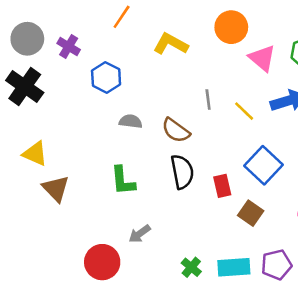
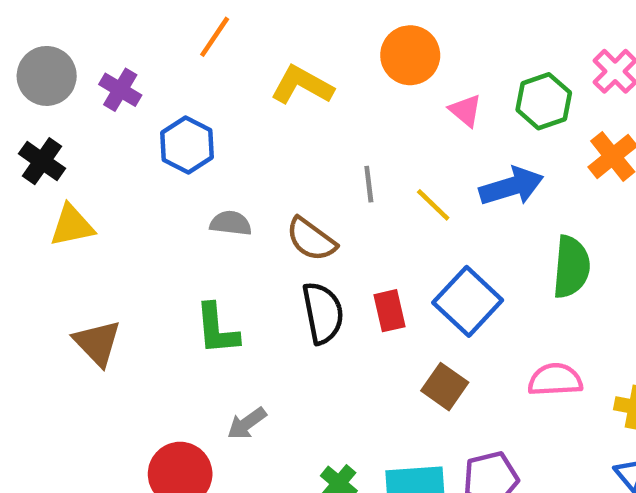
pink triangle: (262, 58) -> (465, 110), size x0.7
black cross: (25, 87) -> (42, 161), size x0.7
yellow triangle: (35, 154) -> (72, 226), moved, turned -36
red rectangle: (222, 186) -> (389, 311), moved

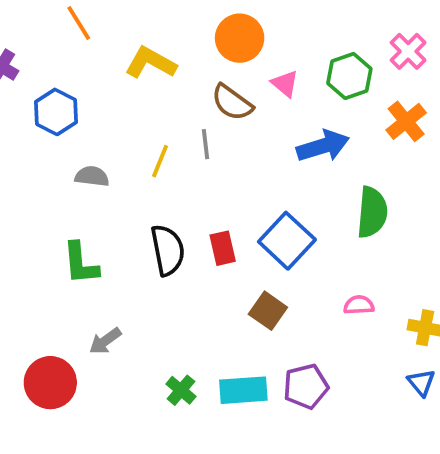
orange line: (215, 37) -> (79, 23), turned -66
yellow line: (433, 205) -> (160, 161), moved, turned 68
brown semicircle: (311, 239) -> (232, 102), moved
pink semicircle: (555, 380) -> (359, 305), size x0.7

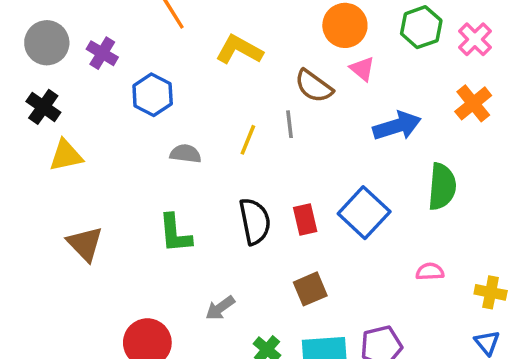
orange circle: (240, 38) -> (345, 25), moved
green hexagon: (349, 76) -> (421, 27), moved
brown square: (268, 311) -> (310, 289), moved, turned 32
gray arrow: (105, 341) -> (220, 308), moved

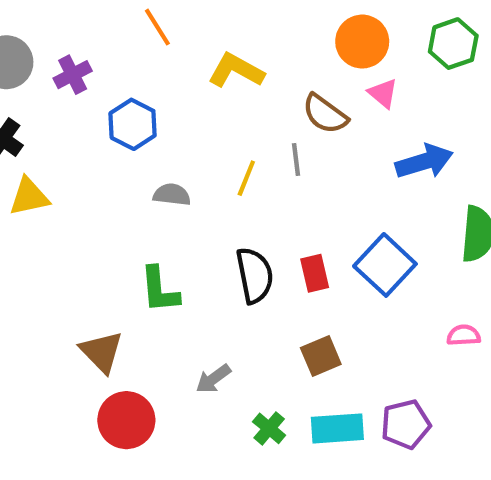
purple cross: (102, 53) -> (73, 75), turned 32
brown triangle: (85, 244) -> (102, 352), moved

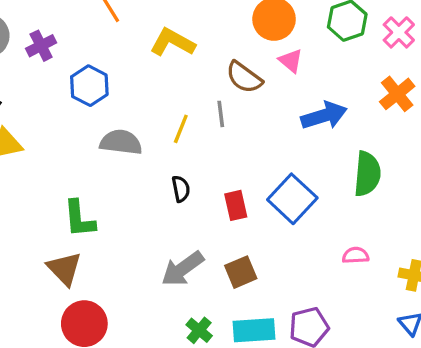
gray semicircle: (172, 195) -> (121, 142), size x1.4
black semicircle: (255, 275) -> (181, 189), moved, size x0.6
green L-shape: (159, 290) -> (79, 219), moved
gray arrow: (213, 379) -> (182, 269), moved, size x1.5

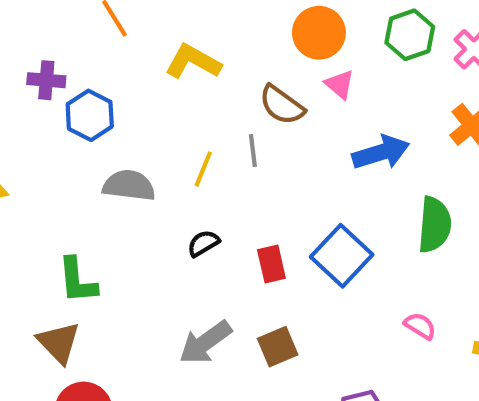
purple cross: (41, 46) -> (46, 80), moved, turned 32
black semicircle: (181, 189) -> (203, 243), turned -110
pink semicircle: (356, 255) -> (420, 326), turned 35

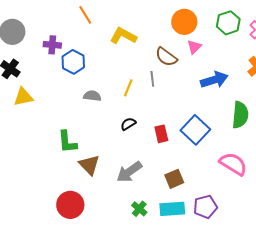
pink triangle: (340, 84) -> (194, 47), turned 35
gray semicircle: (129, 186) -> (92, 96), size x0.7
pink semicircle: (420, 326) -> (233, 164), size x1.8
brown triangle: (59, 342) -> (89, 165), moved
brown square: (278, 347) -> (174, 179), moved

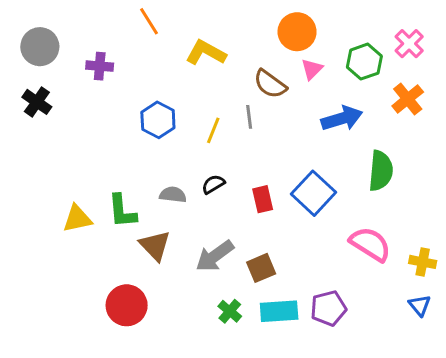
green hexagon: (228, 23) -> (364, 62), moved
blue hexagon: (73, 62) -> (158, 120), moved
gray semicircle: (92, 96) -> (173, 195), moved
yellow triangle: (23, 97) -> (77, 219), moved
brown square: (174, 179) -> (261, 268), moved

